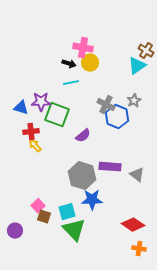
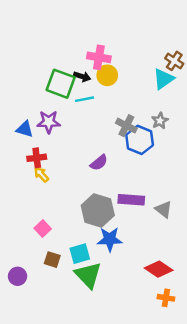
green square: (57, 115) -> (61, 84), moved
pink square: (38, 206) -> (43, 228), moved

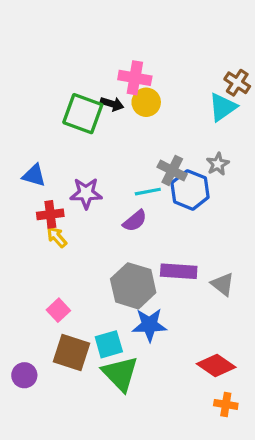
cyan line: (85, 99) -> (148, 192), moved
purple star: (49, 122) -> (86, 193), moved
brown square: (52, 260) -> (71, 352), size x1.6

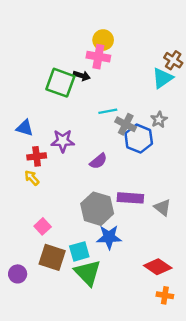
yellow circle: (146, 102) -> (103, 40), moved
cyan line: (148, 192) -> (108, 111), moved
yellow arrow: (57, 237) -> (32, 178), moved

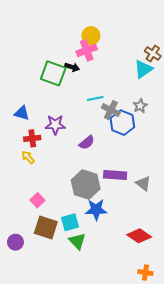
pink cross: (98, 57) -> (87, 50), turned -30
green triangle: (88, 273) -> (77, 241), size x0.7
orange cross: (165, 295) -> (145, 273), moved

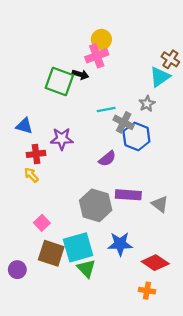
gray star: (140, 106) -> (147, 104), moved
purple semicircle: (87, 143) -> (107, 159), moved
blue star: (96, 210) -> (120, 244), moved
cyan square: (70, 222) -> (78, 247), size x1.5
orange cross: (145, 273) -> (147, 291), moved

